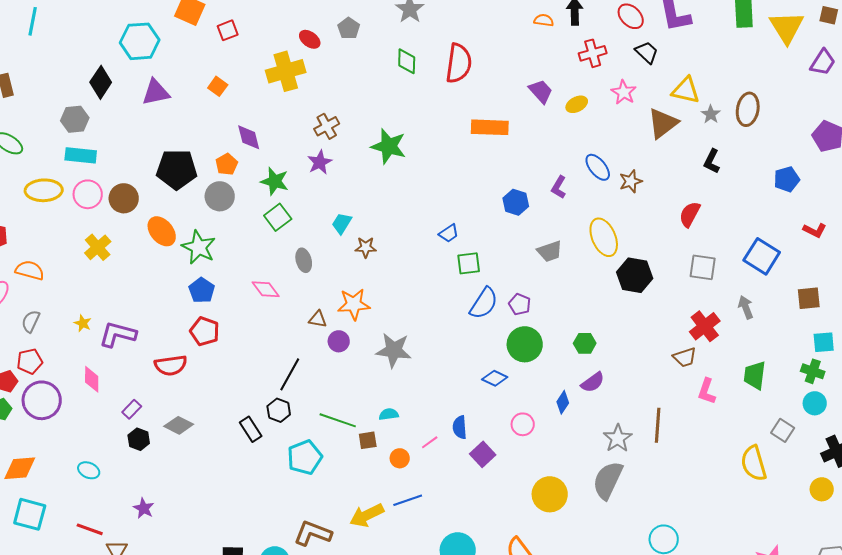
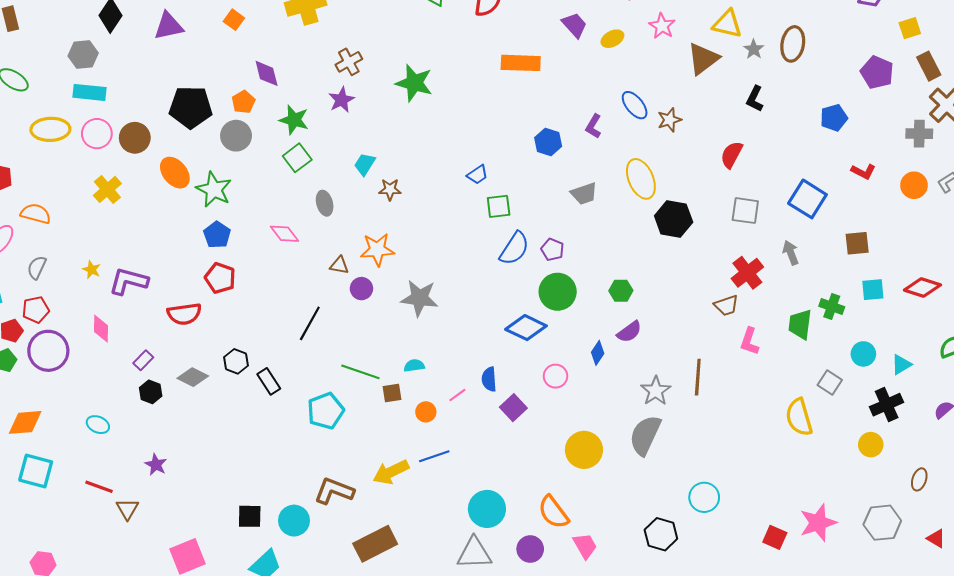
green cross: (813, 371) -> (832, 306), moved
blue diamond: (495, 378) -> (526, 328), size x1.5
black hexagon: (279, 410) -> (236, 361), moved

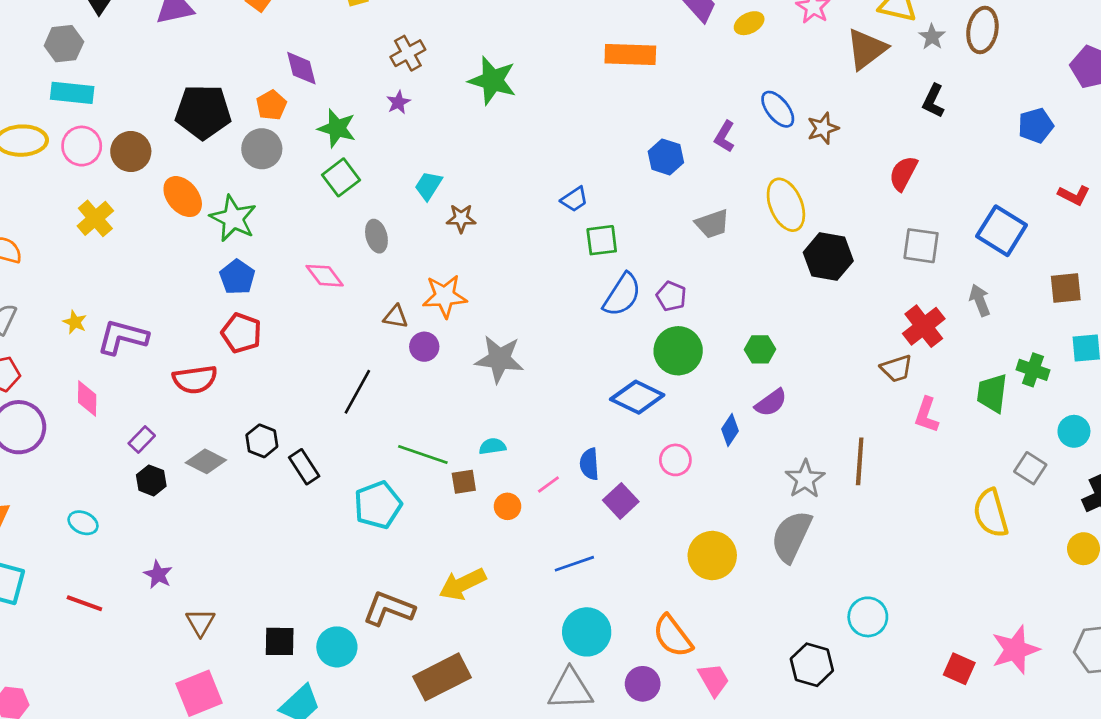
purple star: (341, 100) -> (398, 102), size x0.7
blue line: (434, 456) -> (574, 564), moved
brown triangle: (127, 509) -> (200, 622), moved

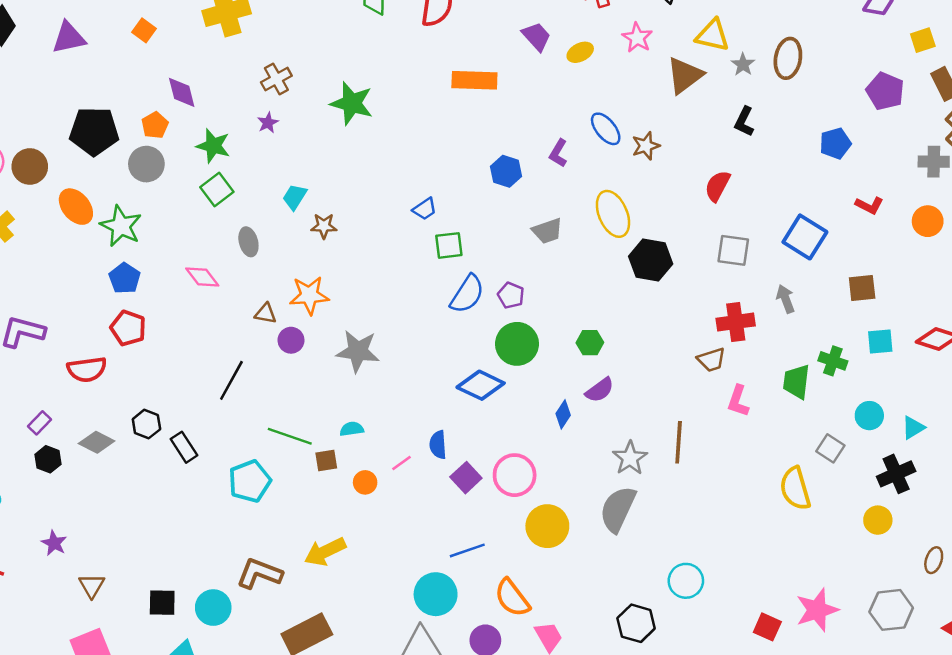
red cross: (924, 326) -> (736, 322), turned 30
pink circle: (675, 460) -> (515, 475), moved, size x1.5
blue line: (574, 564) -> (467, 550), moved

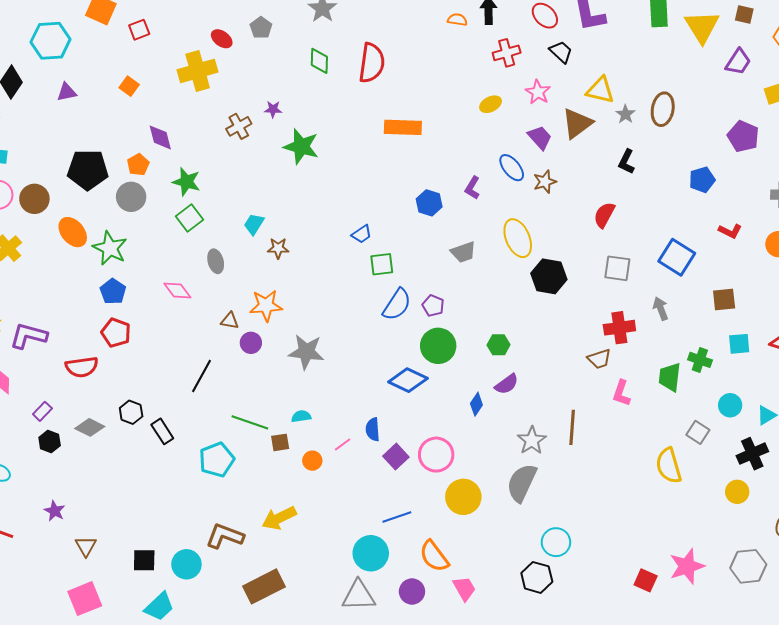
purple trapezoid: (536, 36) -> (540, 137), moved
purple triangle: (69, 38) -> (67, 92), size x0.7
purple star: (268, 123) -> (273, 109), moved, turned 30
cyan circle: (686, 581) -> (556, 542), moved

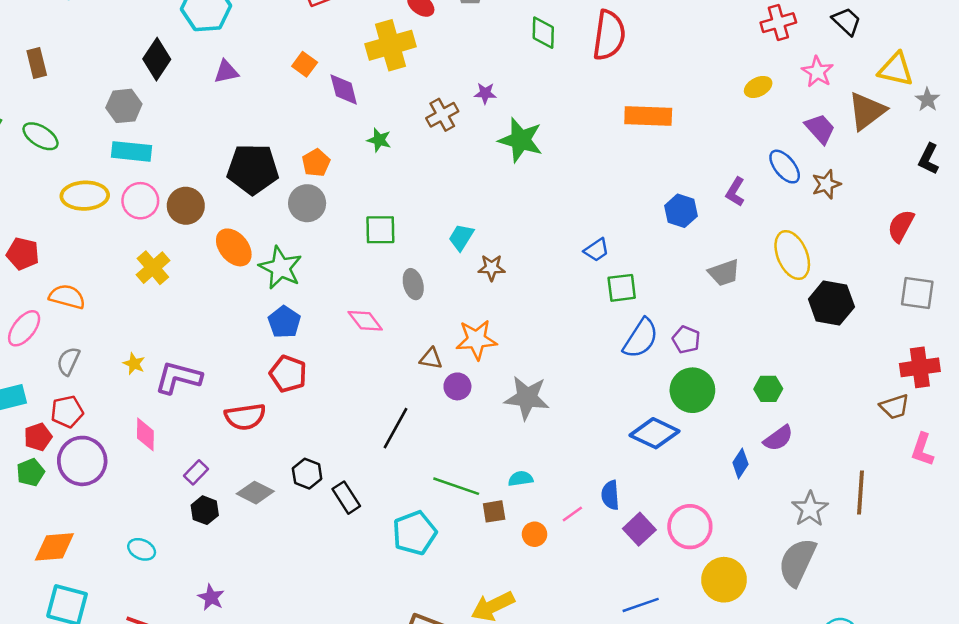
purple diamond: (160, 137) -> (344, 90), moved
green star: (186, 182) -> (379, 140), moved, size x0.7
green square: (189, 218) -> (380, 230), turned 36

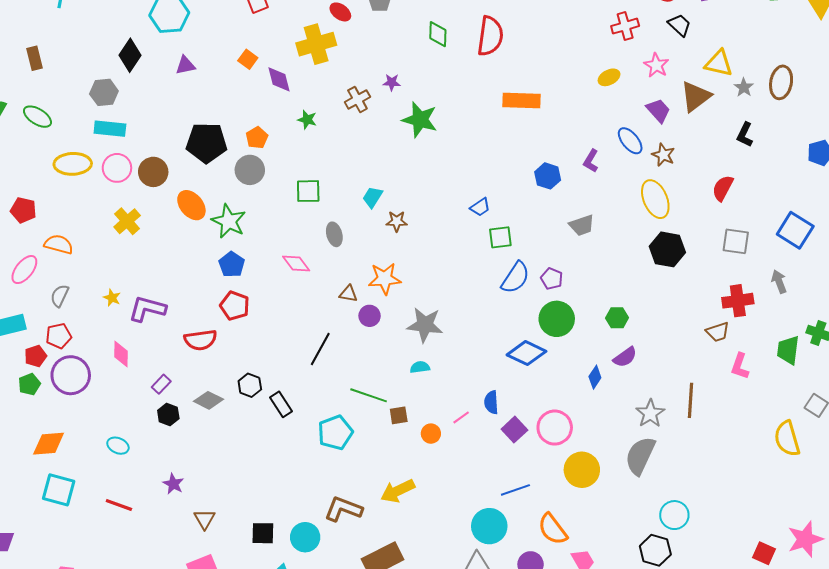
brown star: (826, 184) -> (663, 155), turned -30
yellow ellipse: (792, 255) -> (655, 199), moved
cyan semicircle: (521, 479) -> (420, 367), moved

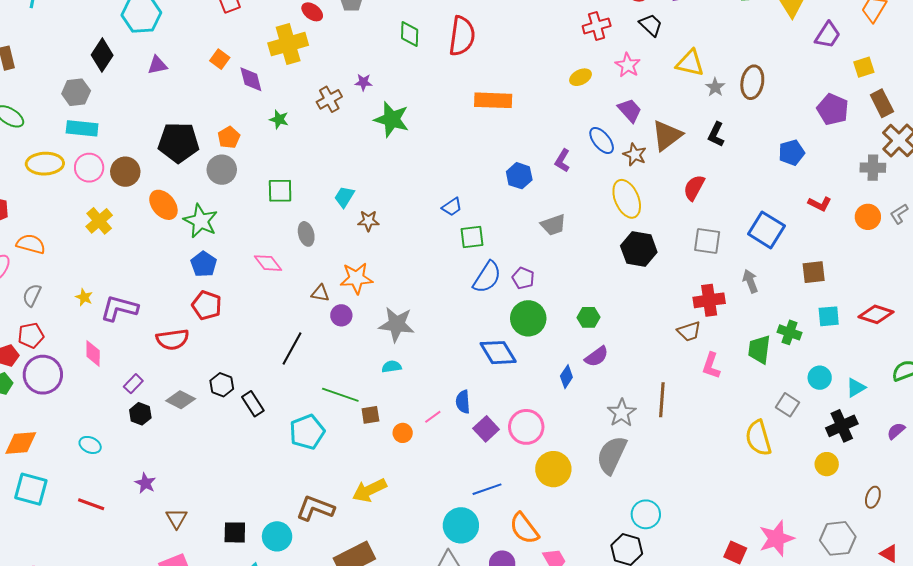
brown triangle: (696, 96) -> (667, 135), moved
blue diamond: (527, 353) -> (498, 353), turned 33

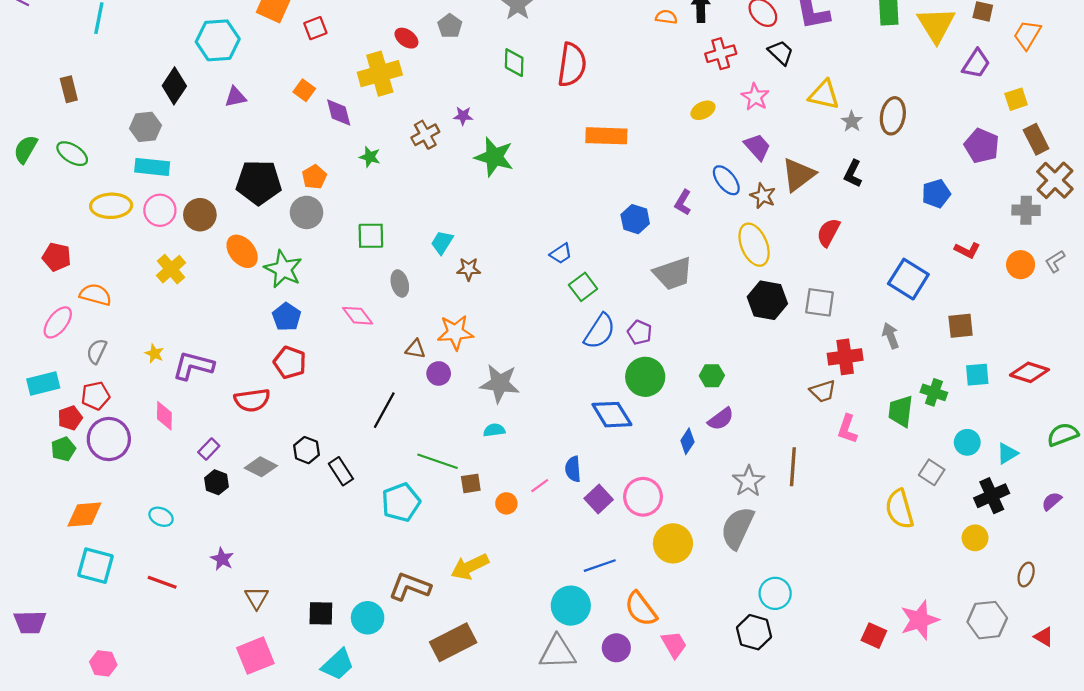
gray trapezoid: (553, 225) -> (673, 274), size x1.4
green square: (472, 237) -> (583, 287), turned -30
gray square: (707, 241) -> (820, 302), moved

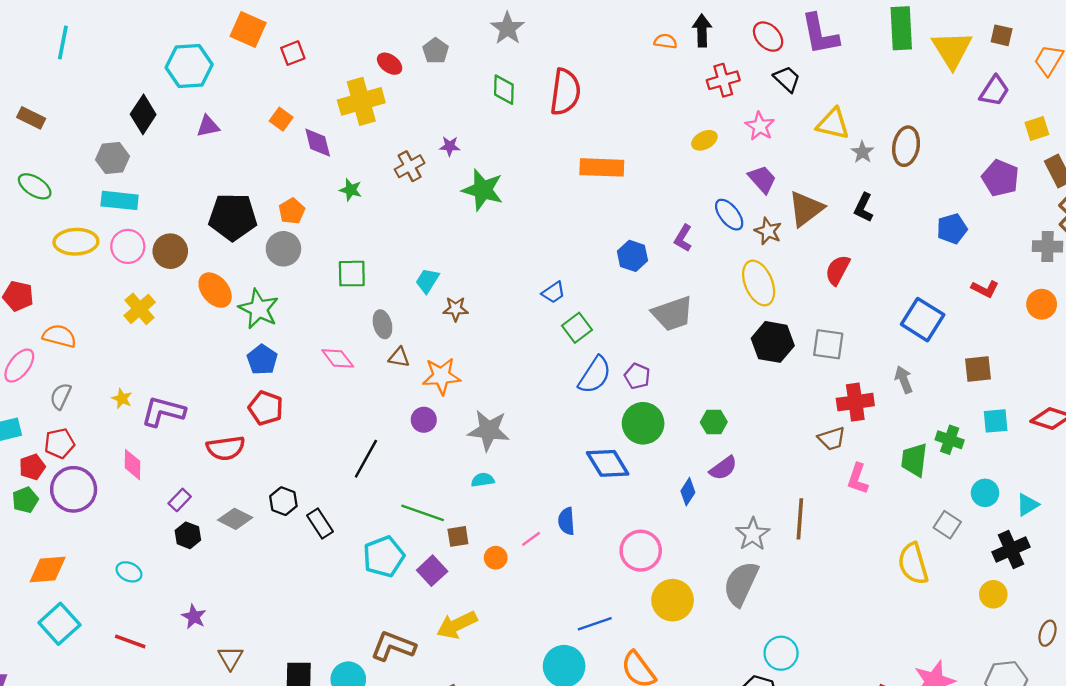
brown rectangle: (69, 89) -> (31, 118), turned -50
brown triangle: (415, 349) -> (399, 357), moved
purple square: (599, 499) -> (432, 571), moved
cyan square: (96, 566) -> (59, 624), turned 33

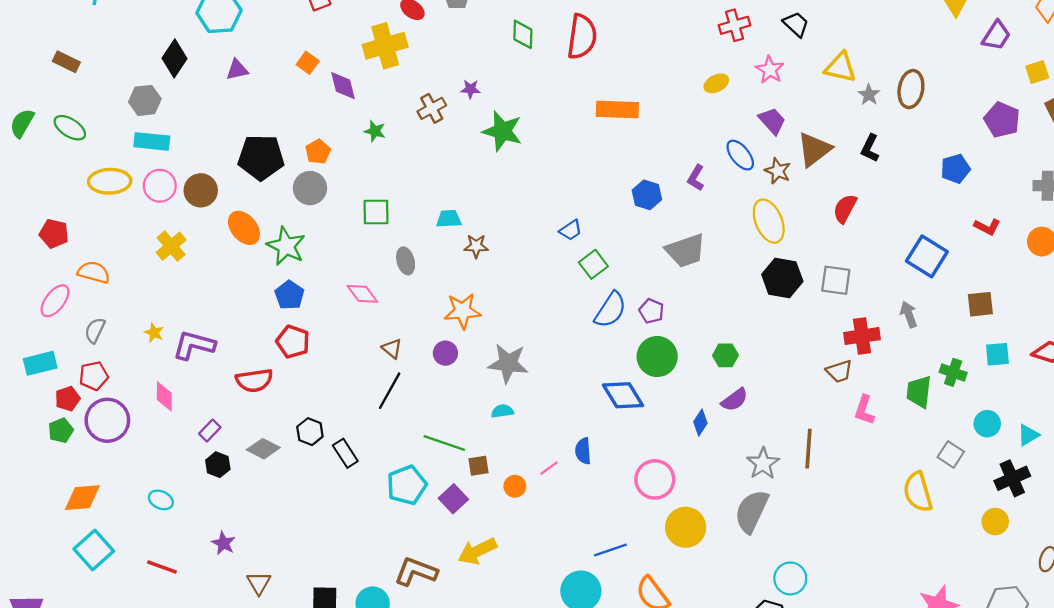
cyan trapezoid: (427, 281) -> (449, 219), turned 55
brown triangle: (399, 357) -> (392, 349), moved, turned 30

